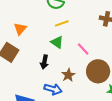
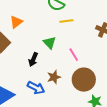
yellow line: (62, 23) -> (66, 21), moved

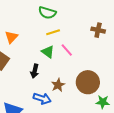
yellow line: (66, 21) -> (53, 32), moved
pink line: (74, 55) -> (67, 50), moved

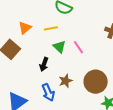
yellow line: (53, 32) -> (51, 28), moved
blue arrow: (42, 99) -> (48, 92), turned 42

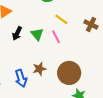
yellow line: (51, 28) -> (61, 19), moved, turned 40
black arrow: (44, 64) -> (17, 33), moved

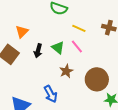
brown star: (39, 69) -> (66, 71), moved

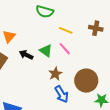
black arrow: (38, 51) -> (26, 55), turned 104
blue arrow: (51, 94) -> (62, 94), moved

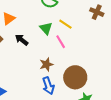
brown cross: (96, 28) -> (97, 12), moved
green triangle: (46, 51) -> (46, 28), moved

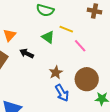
pink line: (61, 42) -> (80, 46), moved

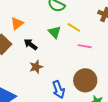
pink line: (80, 46) -> (85, 46), turned -48
brown star: (56, 72) -> (36, 67), moved

